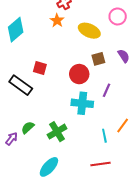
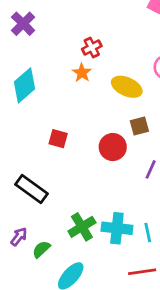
black rectangle: (21, 85) -> (31, 189), moved
cyan cross: (82, 103) -> (117, 228), moved
green semicircle: (28, 128) -> (41, 249), moved

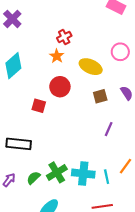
red circle: (113, 147) -> (60, 87), moved
black rectangle: (31, 189) -> (19, 144), turned -30
green semicircle: (41, 249) -> (33, 178), moved

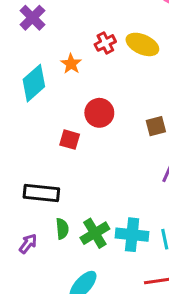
orange star: (57, 56) -> (71, 64), moved
yellow ellipse: (91, 67) -> (142, 44), moved
green semicircle: (33, 178) -> (62, 229), moved, turned 128

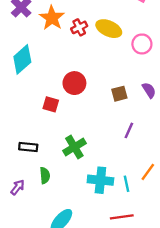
orange star: (71, 64) -> (52, 18), moved, size x1.5
black rectangle: (41, 193) -> (28, 147), size x0.7
green cross: (95, 233) -> (74, 147), moved

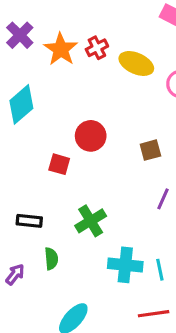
red cross: (79, 27) -> (97, 48), moved

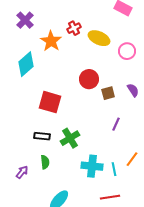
orange star: (61, 49) -> (51, 41), moved
red circle: (91, 136) -> (89, 79), moved
red square: (59, 164) -> (50, 102), size x1.6
black rectangle: (29, 221) -> (42, 136), moved

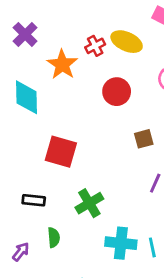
yellow ellipse: (99, 38) -> (127, 42), moved
cyan diamond: (26, 64) -> (27, 97), turned -50
red circle: (89, 79) -> (117, 92), moved
black rectangle: (42, 136) -> (34, 200), moved

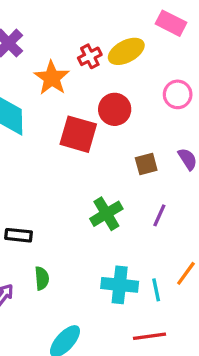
yellow ellipse: (127, 42) -> (126, 51), turned -52
red square: (61, 152) -> (78, 134), moved
green cross: (89, 203) -> (106, 214), moved

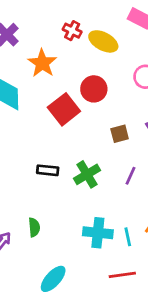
yellow ellipse: (126, 51) -> (103, 41), turned 56
red cross: (90, 56) -> (72, 31), moved, turned -36
red square: (78, 134) -> (64, 109), turned 36
black rectangle: (19, 235) -> (48, 170), moved

